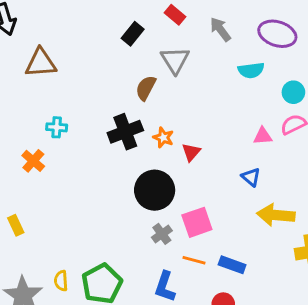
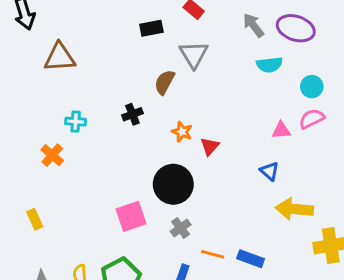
gray arrow: (220, 29) -> (253, 25), moved
black rectangle: (133, 34) -> (151, 28), turned 40
black cross: (125, 132) -> (132, 114), moved, size x0.6
pink square: (197, 222) -> (131, 216), moved

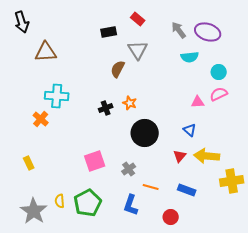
black cross: (132, 114) -> (106, 108), moved
cyan cross: (76, 122) -> (57, 96), size x1.6
red triangle: (210, 146) -> (180, 156), moved
black circle: (173, 184) -> (145, 133), moved
blue rectangle: (251, 259) -> (187, 190), moved

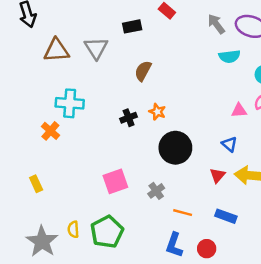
gray triangle: (138, 50) -> (96, 48), moved
blue L-shape: (131, 205) -> (174, 245), moved

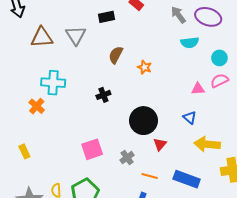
orange star: (157, 112) -> (145, 67), moved
red triangle: (217, 175) -> (160, 144), moved
blue rectangle: (226, 216) -> (187, 179), size x1.4

